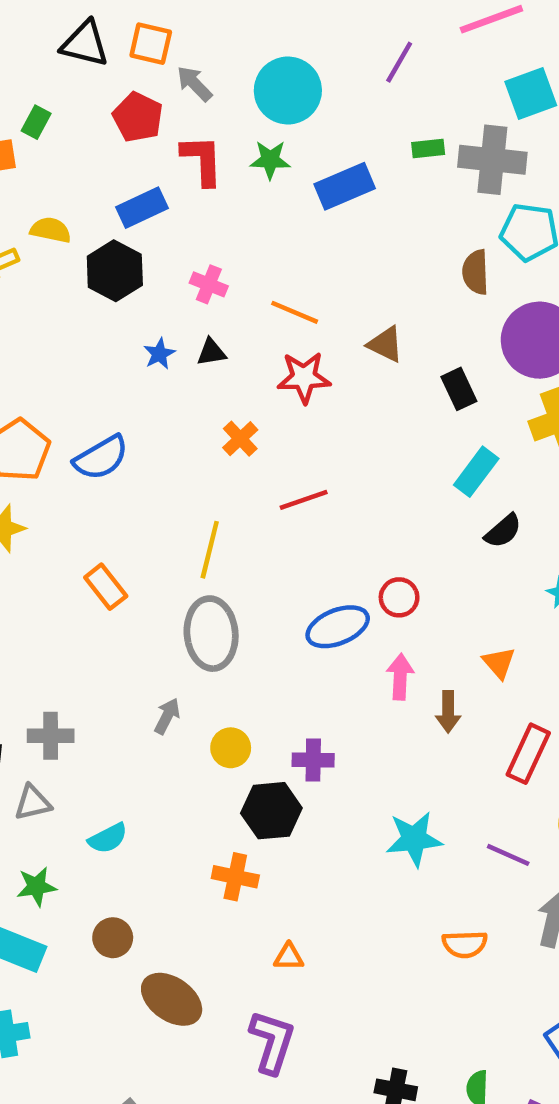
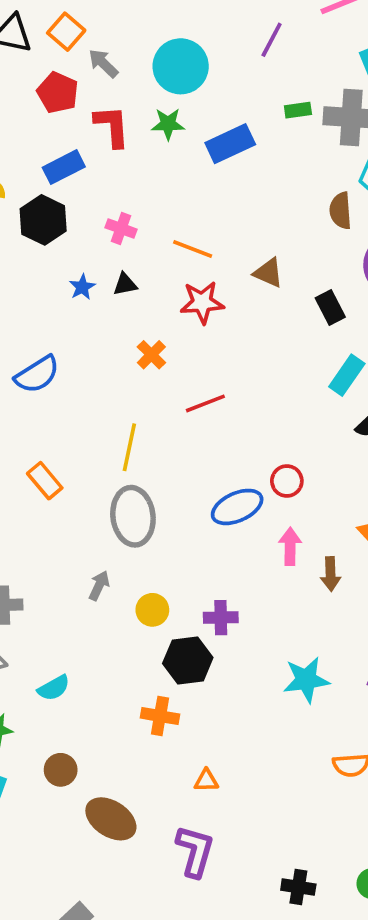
orange square: (151, 44) -> (66, 32), turned 30

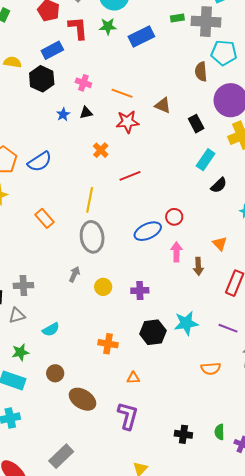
black hexagon: (188, 661) -> (153, 332), moved

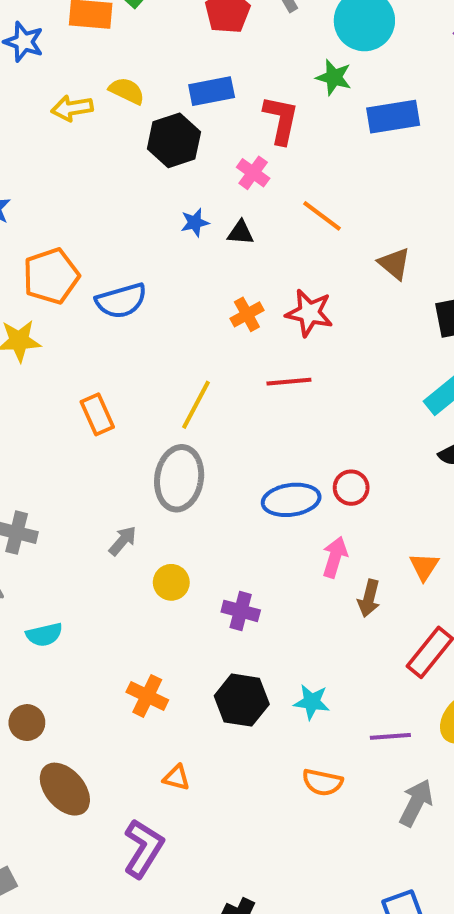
red L-shape: (78, 28) -> (281, 120), moved
red star: (127, 122) -> (309, 313), moved
cyan star: (186, 323) -> (312, 702), size x0.7
purple line: (228, 328) -> (390, 736), turned -42
orange semicircle: (211, 369) -> (322, 782), moved

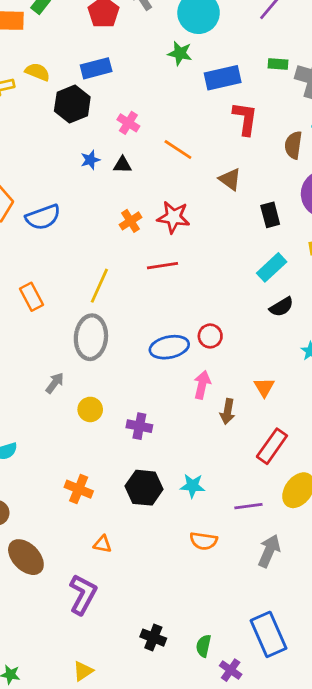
red L-shape: (281, 120) -> (245, 119), moved

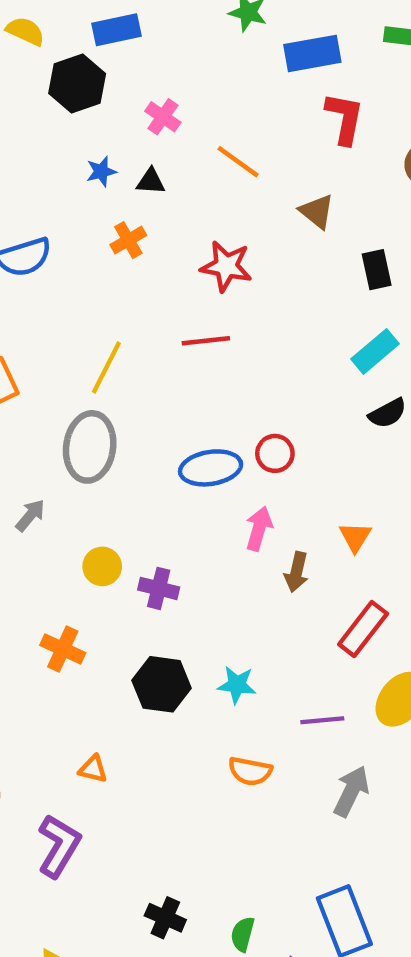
orange cross: (131, 221) -> (128, 240), moved
yellow circle: (90, 409) -> (102, 566), moved
orange cross: (79, 489) -> (63, 649), moved

